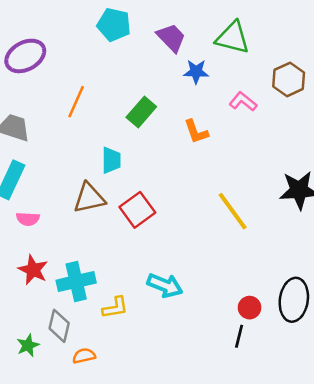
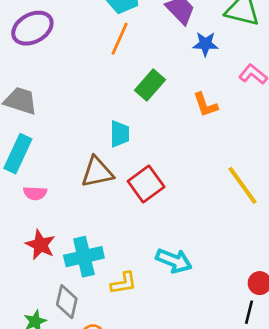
orange line: (76, 102) -> (120, 39), moved

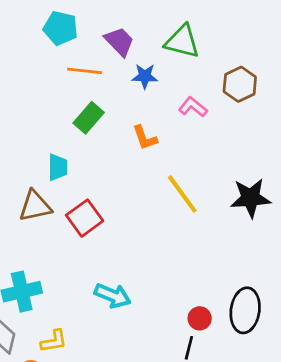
orange line: (120, 39) -> (85, 71), moved, turned 72
yellow line: (242, 185) -> (182, 194), moved
yellow L-shape: (124, 283) -> (54, 341), moved

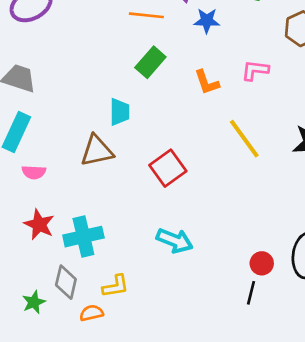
pink L-shape: (193, 107) -> (255, 70), moved, turned -32
red square: (85, 218) -> (168, 168), moved

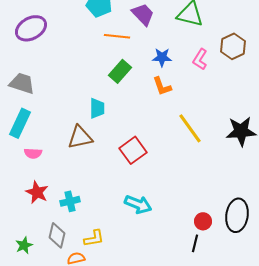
blue star: (207, 21) -> (162, 57), moved
pink L-shape: (255, 70) -> (200, 59), moved, turned -65
cyan cross: (83, 237) -> (70, 201), size x0.7
green star: (34, 302) -> (24, 245), moved

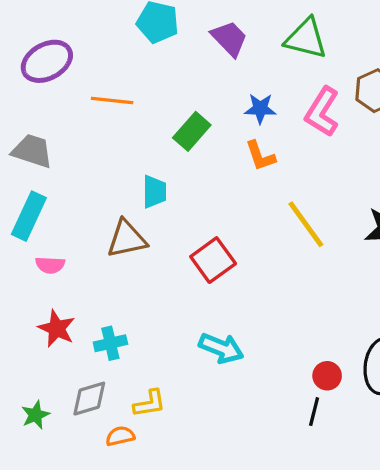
orange line: (117, 36) -> (112, 100), moved
pink L-shape: (200, 59) -> (322, 112), size x1.4
gray diamond: (57, 235) -> (89, 399), turned 60

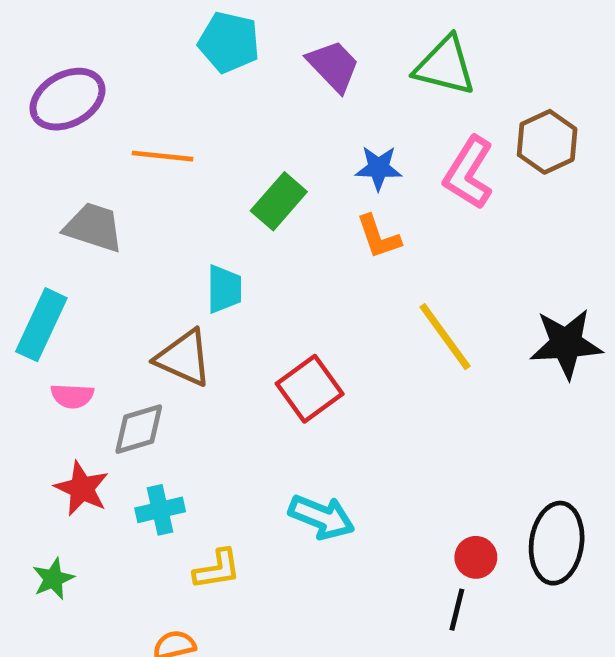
gray trapezoid: (32, 151) -> (94, 227), moved
brown triangle: (127, 239) -> (184, 358), turned 36
gray diamond: (89, 399) -> (139, 429), moved
yellow L-shape: (149, 403) -> (217, 569), moved
green star: (35, 415) -> (53, 579), moved

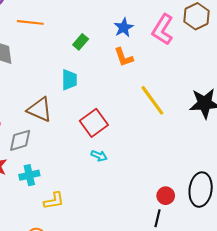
blue star: (379, 168) -> (124, 28), turned -30
green rectangle: (279, 201) -> (81, 42), size x0.7
cyan trapezoid: (224, 289) -> (69, 80), moved
cyan arrow: (322, 517) -> (99, 156), moved, size x0.6

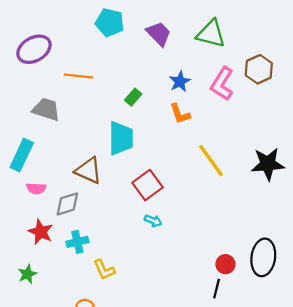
cyan trapezoid: (69, 80) -> (121, 138), size x1.5
yellow L-shape: (54, 201) -> (104, 270), turned 75

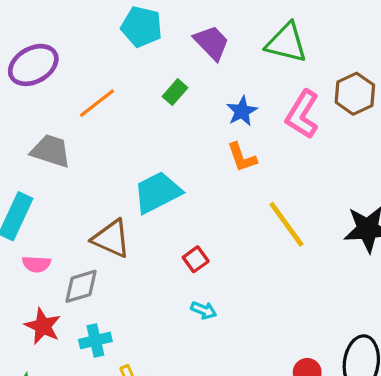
orange line: (79, 76) -> (97, 103), turned -44
green rectangle: (133, 97) -> (175, 92), moved
cyan trapezoid: (121, 138) -> (157, 192), turned -117
red square: (148, 185) -> (196, 259), size x0.6

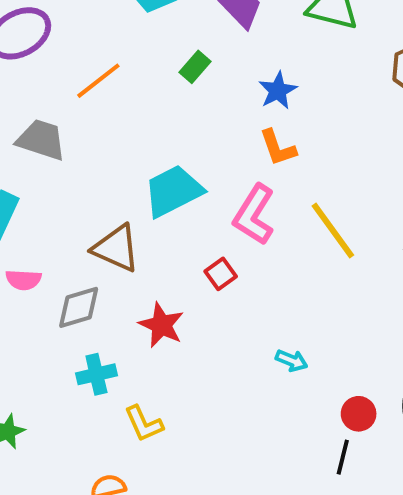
pink L-shape: (302, 114) -> (254, 215), moved
cyan arrow: (204, 310) -> (292, 361), moved
red star: (43, 326) -> (161, 325), moved

